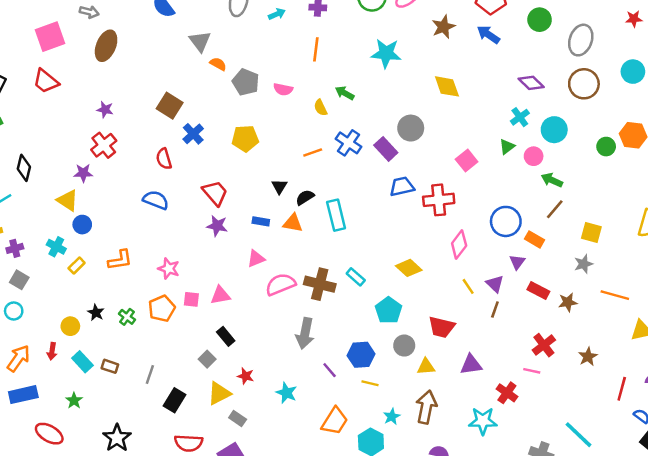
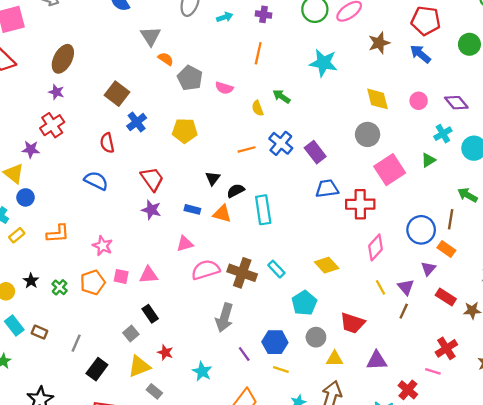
brown ellipse: (106, 46) -> (63, 59), moved
gray circle: (411, 128) -> (368, 134), moved
pink circle: (534, 156) -> (419, 101), moved
pink square: (467, 160) -> (390, 170), size x1.5
brown line: (555, 209) -> (451, 219), moved, turned -36

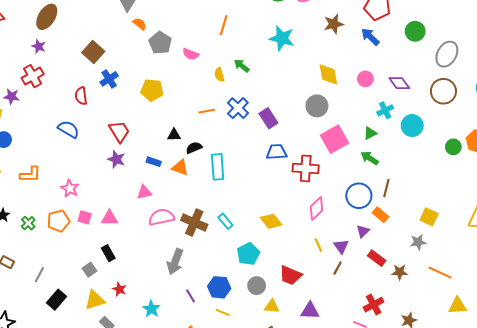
black triangle: (213, 178) -> (174, 135), turned 48
green arrow: (468, 195) -> (370, 158), moved

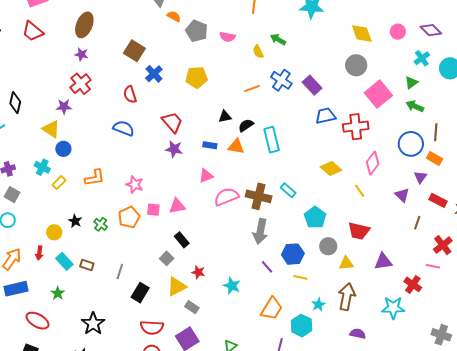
yellow diamond: (271, 221) -> (331, 169), moved
yellow line: (318, 245) -> (360, 191), moved
gray arrow: (175, 262) -> (260, 231), moved
brown line: (338, 268) -> (417, 223), moved

